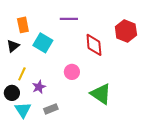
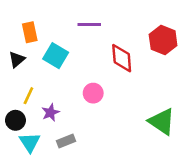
green triangle: (101, 94) -> (162, 122), moved

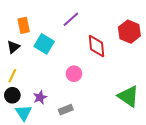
purple line: (89, 24) -> (71, 19), turned -42
yellow line: (28, 96) -> (12, 76), moved
purple star: (50, 113) -> (40, 97), moved
gray rectangle: (66, 141) -> (66, 110), moved

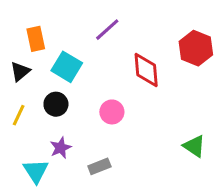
black circle: (12, 95) -> (56, 104), moved
green triangle: (128, 96) -> (194, 146), size x0.7

